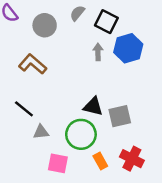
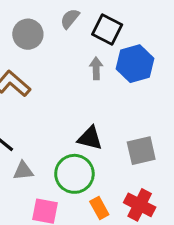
gray square: (120, 116) -> (141, 151), moved

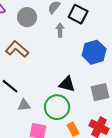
blue hexagon: (135, 64) -> (94, 52), moved
gray arrow: (96, 68) -> (60, 30), moved

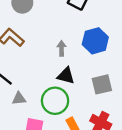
gray arrow: (60, 30) -> (62, 48), moved

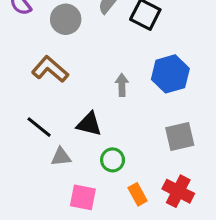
black triangle: (66, 76) -> (89, 124), moved
green circle: (55, 101) -> (113, 160), size x0.6

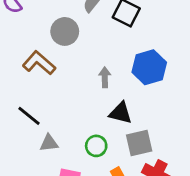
gray circle: (66, 19) -> (65, 31), moved
black triangle: (89, 124) -> (121, 113), moved
gray square: (180, 136) -> (139, 143), moved

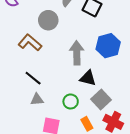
gray arrow: (105, 77) -> (77, 53), size x1.6
black line: (29, 116) -> (33, 78), moved
gray square: (139, 143) -> (101, 99), turned -30

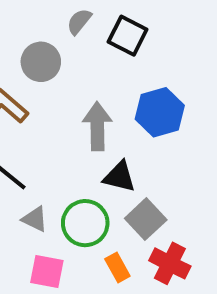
gray triangle: (37, 99) -> (35, 219), moved, turned 32
green circle: (71, 101) -> (85, 223), size x1.5

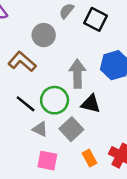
gray square: (146, 219) -> (71, 129), moved
green circle: (85, 223) -> (55, 100), moved

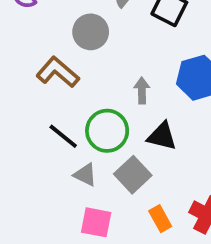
gray arrow: (77, 74) -> (142, 90), size x0.6

